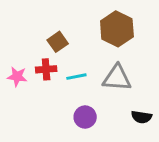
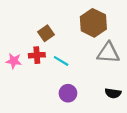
cyan line: (76, 77) -> (61, 61), turned 42
gray triangle: (117, 78) -> (108, 53), moved

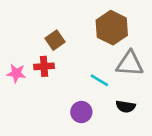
cyan line: (61, 61) -> (99, 80), moved
black semicircle: (113, 93) -> (126, 106), moved

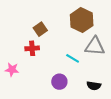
pink star: (16, 73) -> (12, 70), moved
black semicircle: (126, 106) -> (94, 86), moved

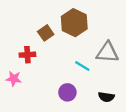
brown hexagon: (82, 20) -> (74, 23), moved
red cross: (32, 48) -> (27, 55), moved

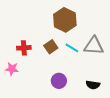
brown square: (46, 33) -> (51, 47), moved
cyan line: (82, 66) -> (72, 48), moved

